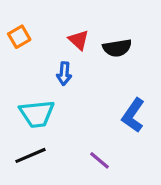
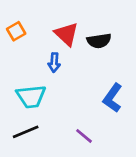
red triangle: (79, 40) -> (66, 34), size x1.4

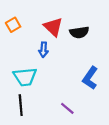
black line: (26, 132) -> (21, 105), turned -72

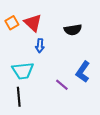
red triangle: (53, 27) -> (33, 23), moved
purple line: (67, 108) -> (62, 85), moved

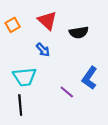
red triangle: (33, 23) -> (47, 21), moved
blue arrow: (40, 46) -> (43, 50), turned -48

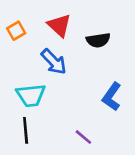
blue arrow: (43, 50) -> (54, 62), size x1.5
purple line: (67, 92) -> (83, 137), moved

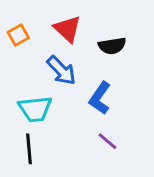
blue L-shape: (112, 97) -> (100, 98), moved
purple line: (83, 137) -> (108, 141), moved

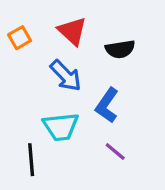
cyan trapezoid: (35, 109) -> (61, 127), moved

